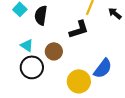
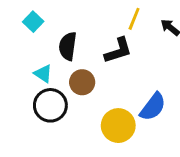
black semicircle: (41, 15) -> (68, 46), moved

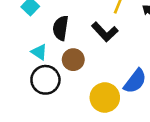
black L-shape: (118, 51) -> (105, 32), turned 64

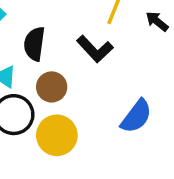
yellow circle: (105, 98) -> (57, 135), moved

